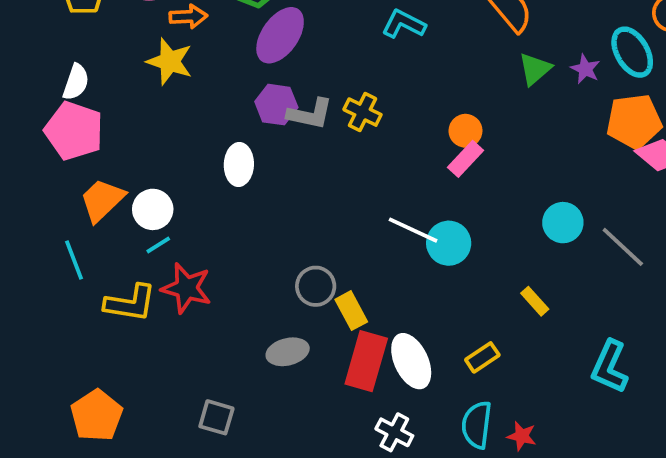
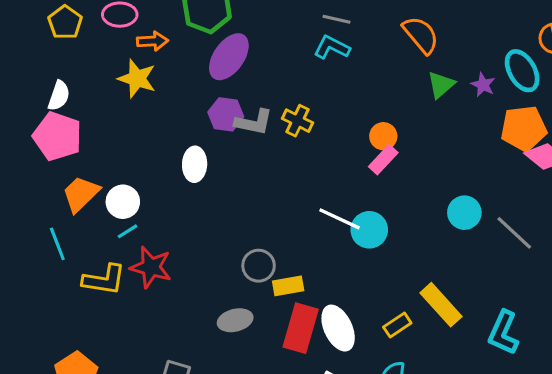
yellow rectangle: (535, 301) -> (441, 305), moved, size x1.8
yellow rectangle: (351, 311) -> (288, 286), turned -72

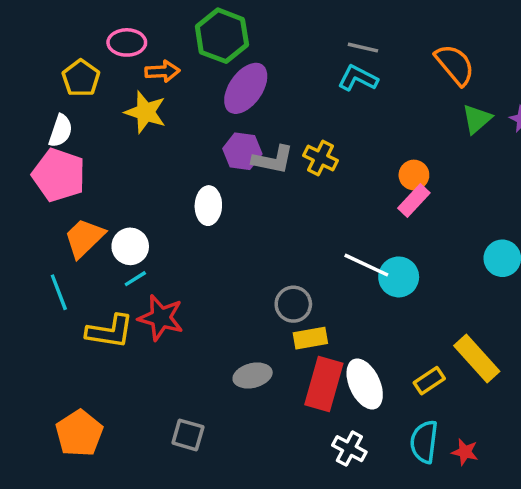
yellow pentagon: (65, 22) -> (81, 78), moved
gray circle: (259, 266) -> (293, 304), moved

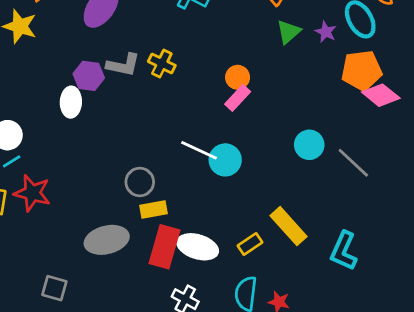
purple hexagon: (242, 151) -> (89, 76), moved
gray ellipse: (253, 376) -> (107, 240), size x1.4
white ellipse: (365, 384) -> (198, 247), turned -48

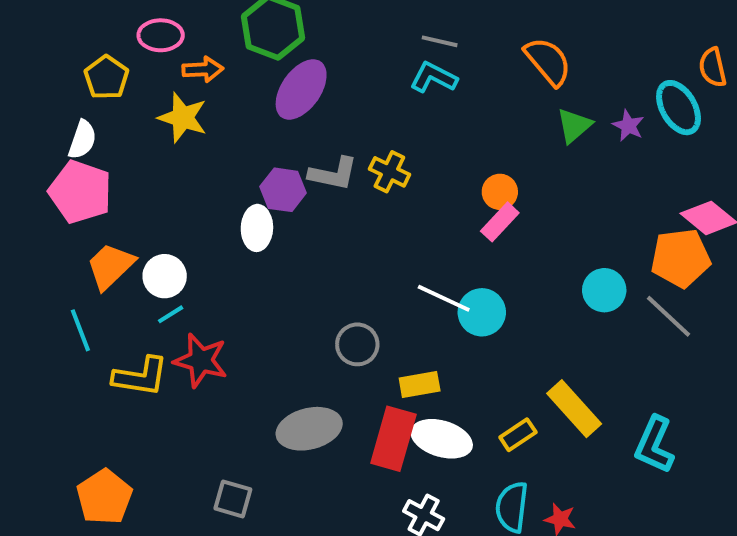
orange pentagon: (362, 70) -> (681, 258), moved
yellow rectangle: (154, 210) -> (420, 385), moved

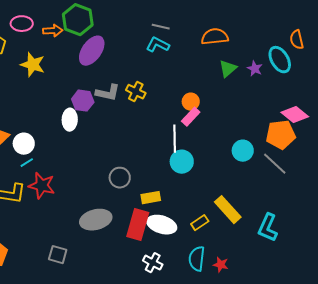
orange semicircle: (548, 61) -> (215, 37), turned -56
orange arrow: (203, 69) -> (53, 31), moved
white line: (444, 298) -> (175, 139), moved, turned 64

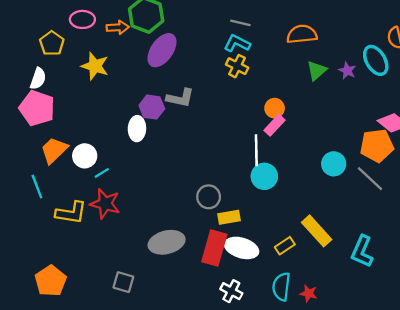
yellow cross: (136, 92) -> (237, 66), moved
cyan line: (27, 163) -> (102, 173), moved
gray circle: (120, 178) -> (209, 197), moved

